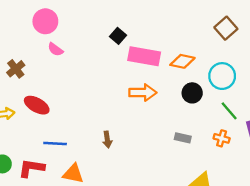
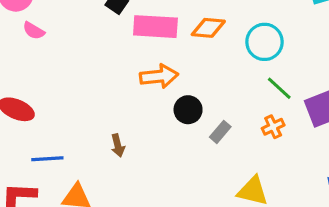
black circle: (192, 93) -> (188, 110), moved
gray rectangle: (183, 138) -> (220, 132), turned -56
orange cross: (222, 138) -> (273, 127), turned -35

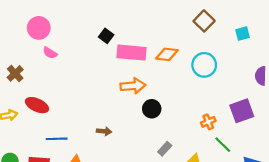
green line: (279, 88) -> (223, 145), moved
gray rectangle: (220, 132) -> (165, 149), moved
brown arrow: (118, 145) -> (104, 131), turned -72

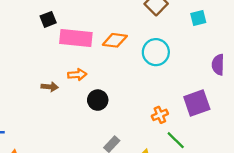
black square: (106, 36) -> (48, 19), turned 32
orange arrow: (133, 86) -> (77, 75), size x0.7
brown arrow: (104, 131) -> (50, 87), moved

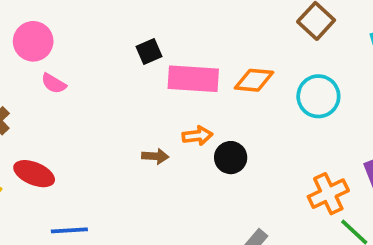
black circle: (98, 100) -> (231, 158), moved
orange cross: (160, 115) -> (328, 194), size x1.5

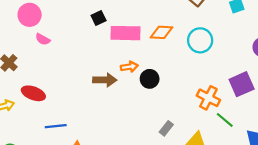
brown arrow: (155, 156) -> (105, 80), size x1.5
orange cross: (328, 194) -> (208, 98), turned -35

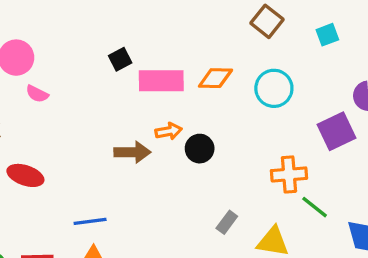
purple square: (242, 84) -> (337, 131), moved
orange cross: (208, 98) -> (289, 174), turned -30
blue line: (56, 126) -> (90, 221), moved

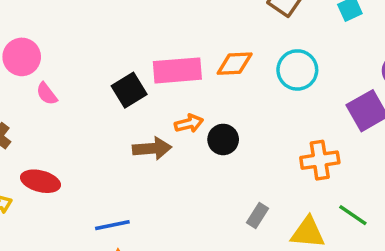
black square: (120, 59) -> (129, 90), moved, size x1.4
pink semicircle: (37, 94) -> (47, 94), turned 30
green line: (315, 207) -> (353, 215), moved

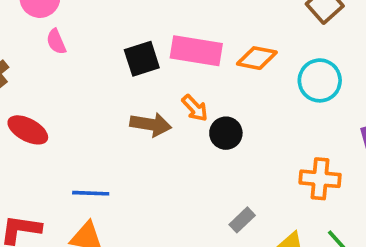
orange arrow: (189, 123) -> (195, 108), turned 48

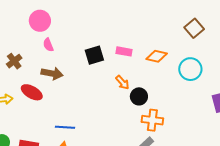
pink rectangle: (196, 51) -> (124, 51), size x0.6
brown arrow: (151, 124) -> (52, 73), moved
orange cross: (320, 179) -> (152, 120), moved

